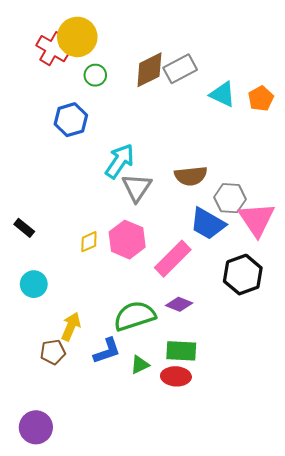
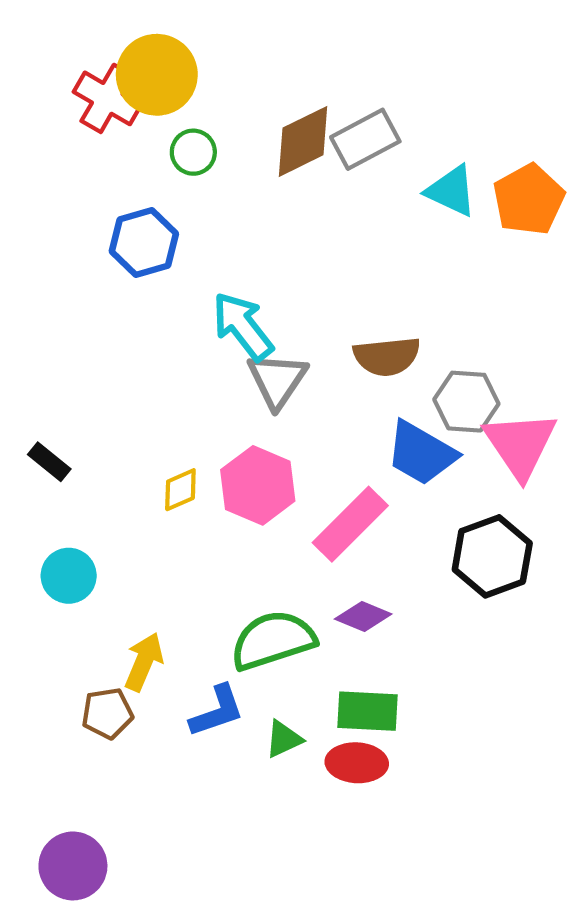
orange pentagon: (261, 98) -> (529, 199), size x1.4
cyan arrow: (120, 161) -> (243, 326), turned -72

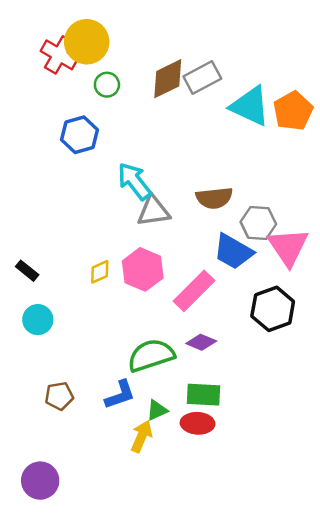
cyan triangle: (451, 191) -> (250, 106), size x1.4
gray triangle: (277, 380) -> (153, 211), turned 48
black rectangle: (49, 462) -> (27, 271), moved
yellow arrow: (144, 662) -> (142, 436), moved

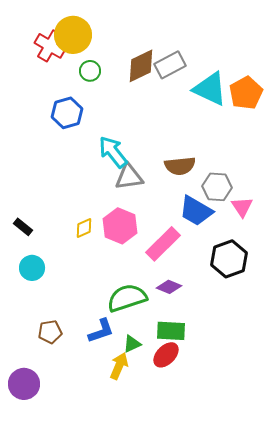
pink triangle: (288, 247) -> (242, 207), size x0.6
red ellipse: (198, 423) -> (166, 355), turned -48
purple circle: (40, 481) -> (24, 384), moved

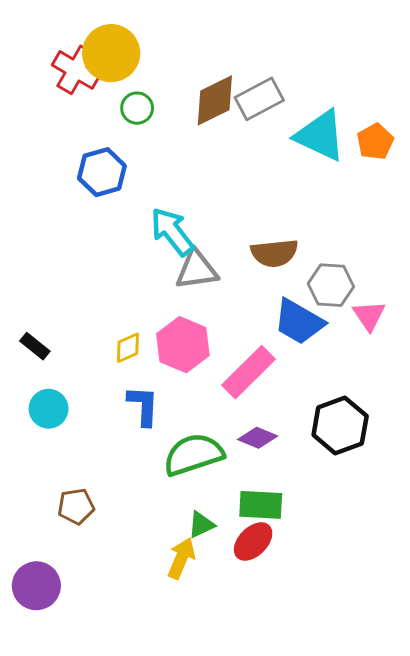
orange pentagon: (246, 93) -> (375, 142), size x0.7
black hexagon: (229, 259) -> (340, 426), moved
blue L-shape: (101, 331) -> (143, 406), moved, turned -68

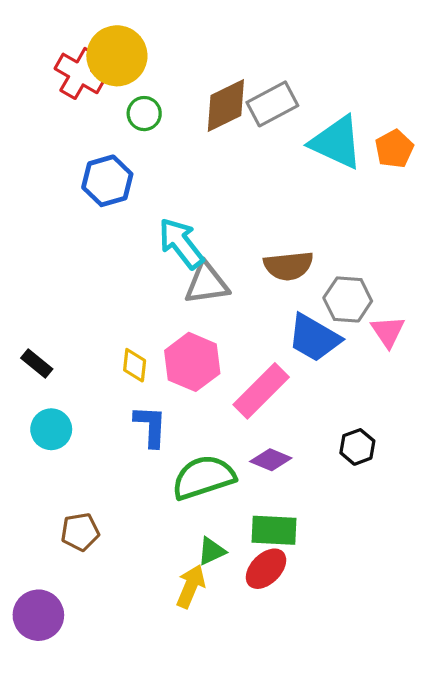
yellow diamond: (128, 348) -> (135, 365), turned -60
black hexagon: (340, 426) -> (357, 447), size x0.6

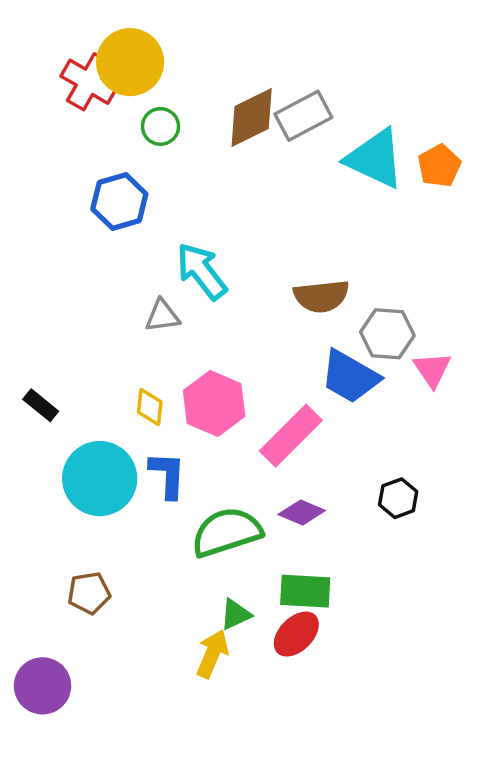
gray triangle: (207, 283) -> (162, 316), moved, size x0.7
cyan circle: (51, 429) -> (100, 479), moved, size x1.6

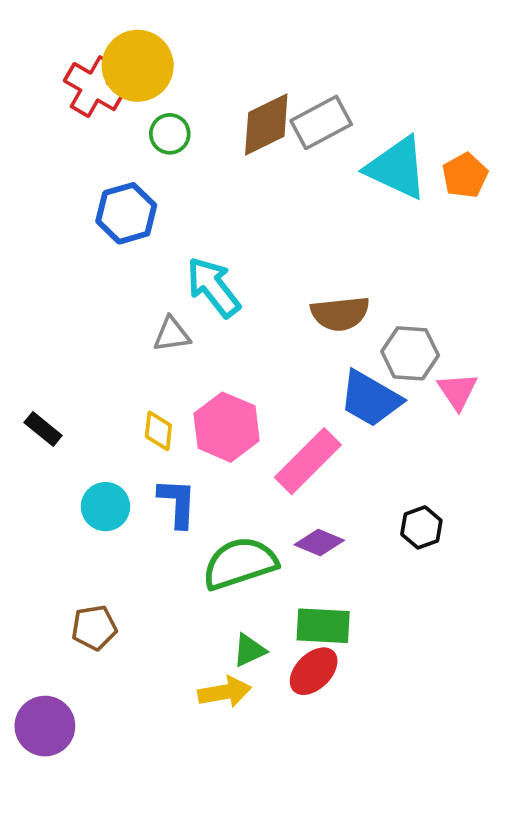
cyan circle: (100, 479) -> (105, 507), size x0.6
yellow arrow: (212, 654) -> (225, 692), turned 57

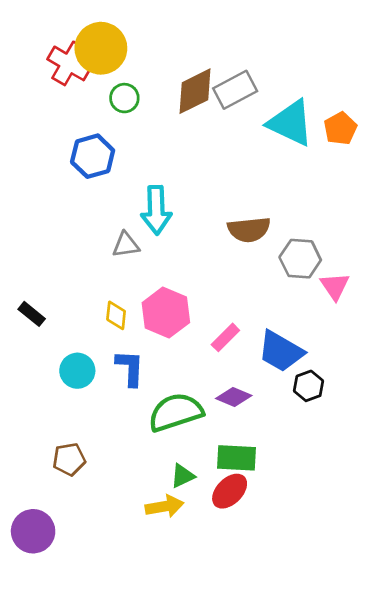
cyan arrow: (213, 287) -> (156, 210), turned -144
blue trapezoid: (370, 399) -> (281, 351), moved
pink rectangle: (308, 461) -> (225, 337), size x0.6

